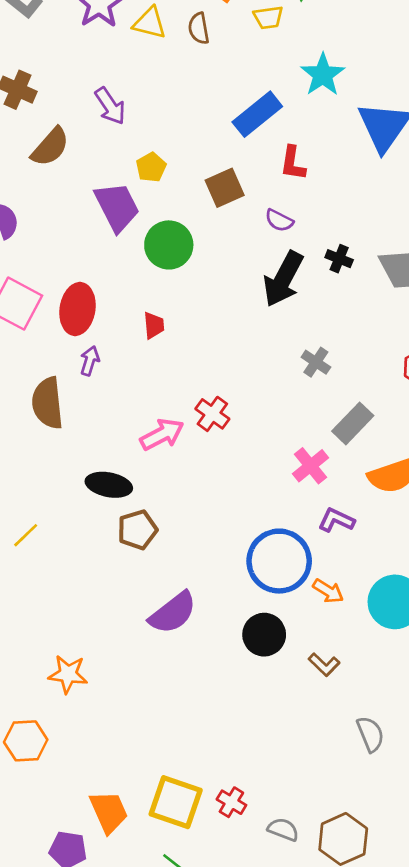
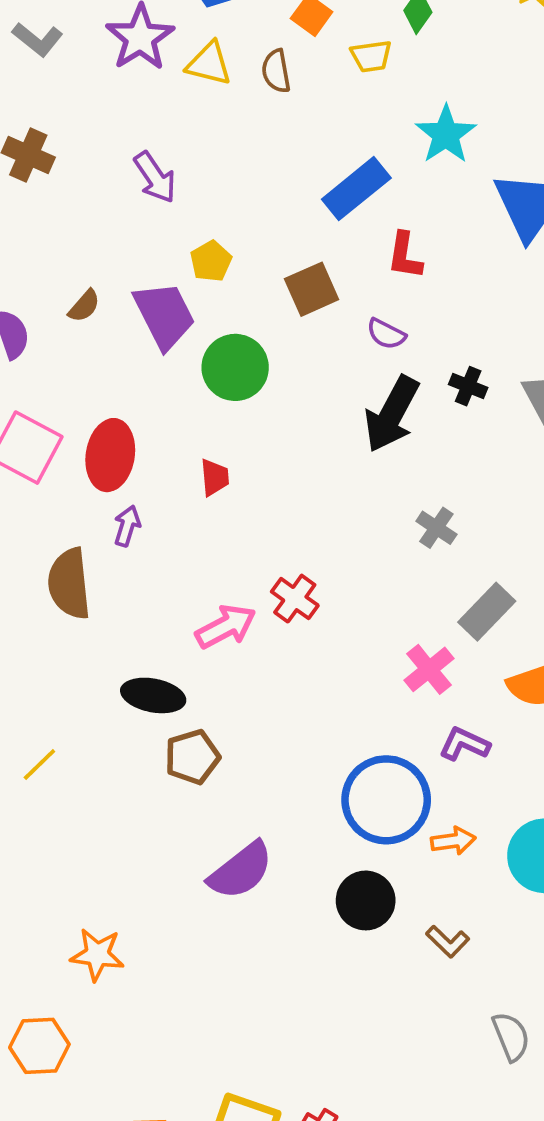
brown semicircle: (50, 147) -> (84, 306), moved, size x0.6
orange arrow: (328, 591) -> (453, 841), turned -40

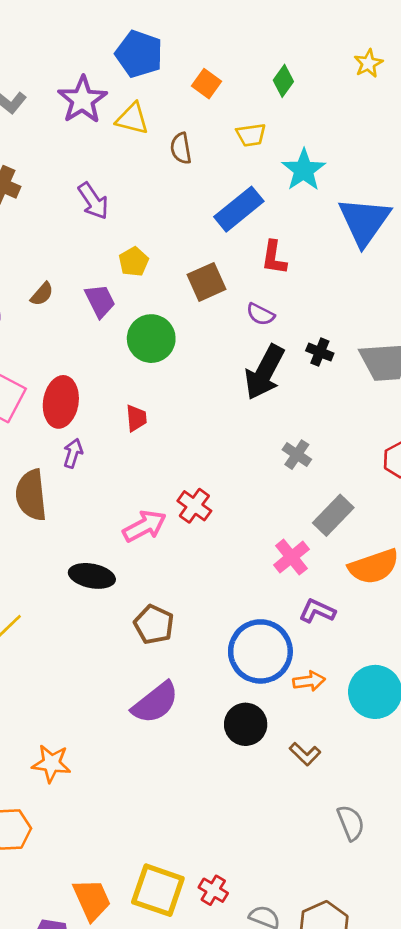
yellow trapezoid: (371, 56) -> (251, 135), moved
brown semicircle: (276, 71) -> (181, 148), moved
purple trapezoid: (164, 315) -> (100, 301), size x0.7
brown pentagon: (192, 757) -> (154, 624), moved, turned -30

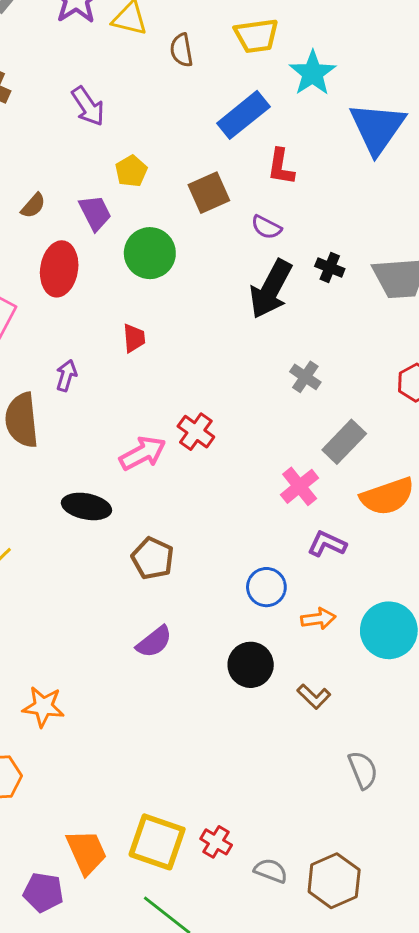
yellow trapezoid: (251, 135) -> (256, 36), size x1.4
red ellipse: (61, 402) -> (59, 269), moved
blue circle: (260, 651) -> (266, 587), size x0.6
purple semicircle: (155, 703) -> (154, 642), size x0.7

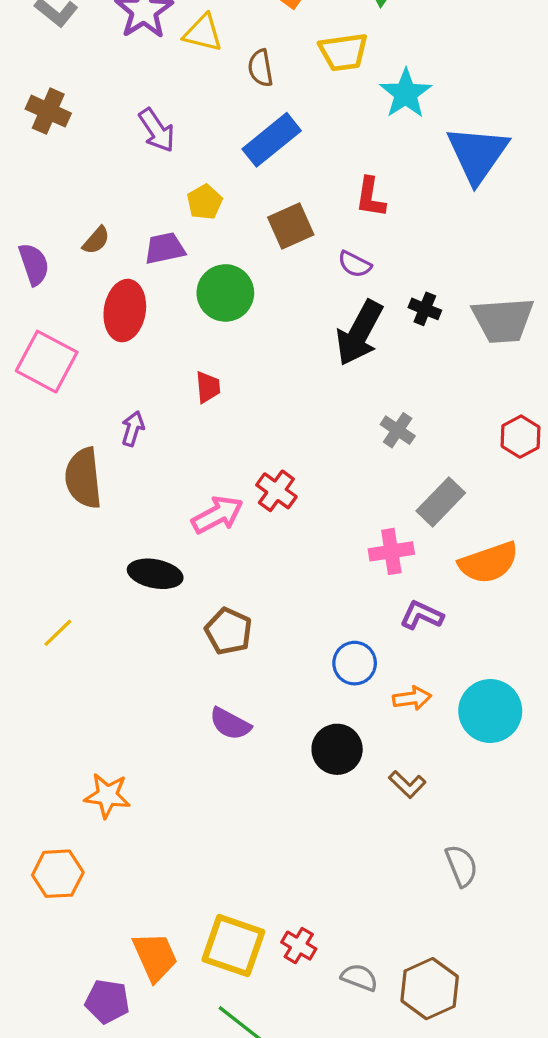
blue rectangle: (243, 115) -> (272, 140), moved
purple trapezoid: (95, 213) -> (165, 248), turned -75
pink cross: (300, 486) -> (391, 551), turned 30
purple semicircle: (154, 642) -> (230, 724), turned 66

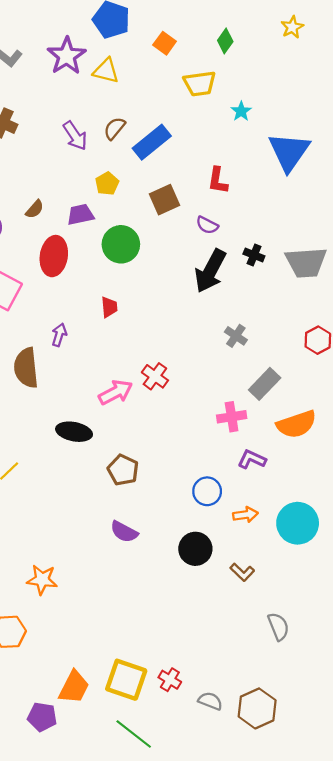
brown semicircle: (260, 68) -> (114, 128), moved, turned 50
cyan star: (406, 94) -> (241, 111), size x0.6
orange trapezoid: (155, 957) -> (74, 687), turned 51

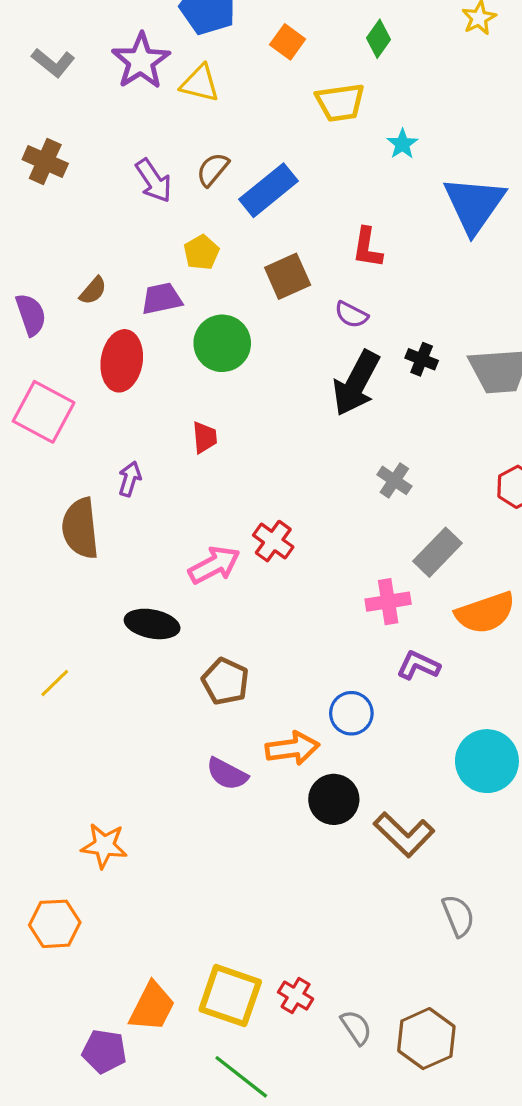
orange arrow: (245, 515) -> (292, 748), moved, size x1.4
brown L-shape: (242, 572) -> (404, 834), size x1.6
gray semicircle: (210, 701) -> (356, 1027), turned 35

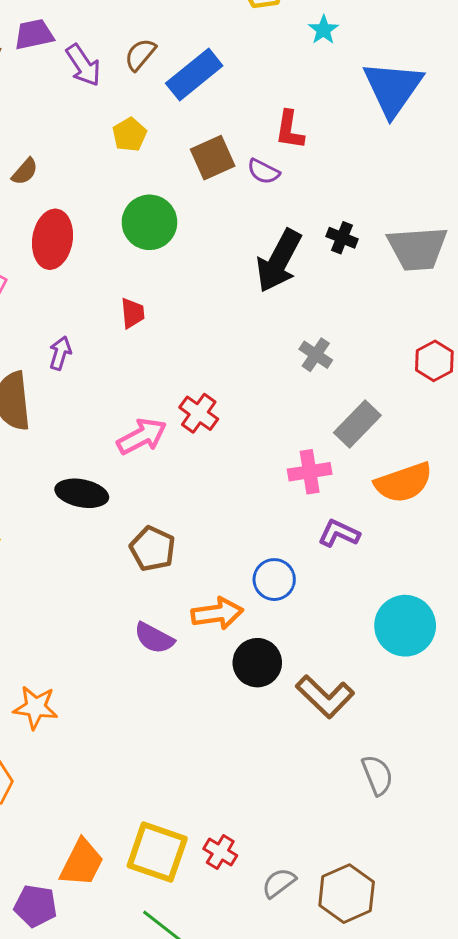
purple trapezoid: (162, 299) -> (34, 34), moved
purple semicircle: (351, 315) -> (263, 171), moved
gray semicircle: (356, 1027) -> (279, 883), turned -93

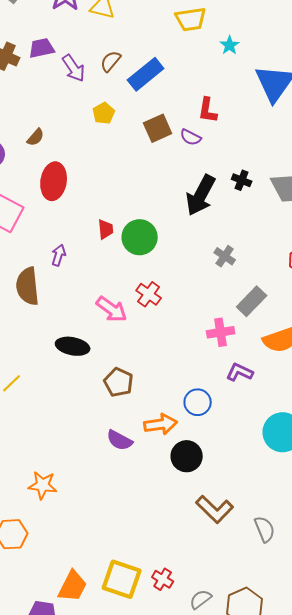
green circle: (149, 222) -> (140, 237), moved
pink arrow: (142, 436) -> (112, 309), turned 64
brown L-shape: (325, 697) -> (215, 509), moved

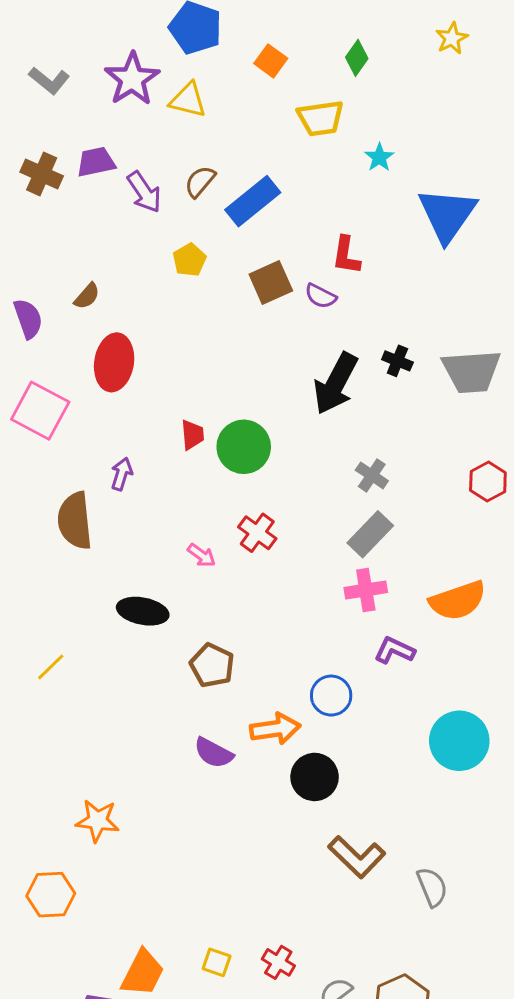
gray rectangle: (252, 301) -> (370, 534), moved
pink arrow: (112, 309) -> (201, 555), size x0.6
yellow square: (122, 579) -> (217, 962), size x0.5

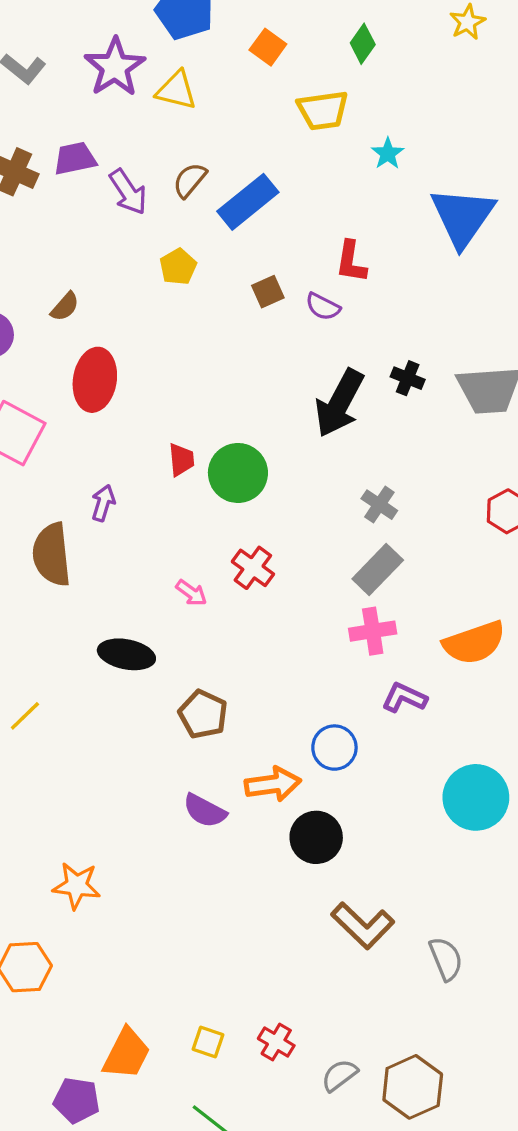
brown square: (271, 282) -> (268, 292), size x0.7

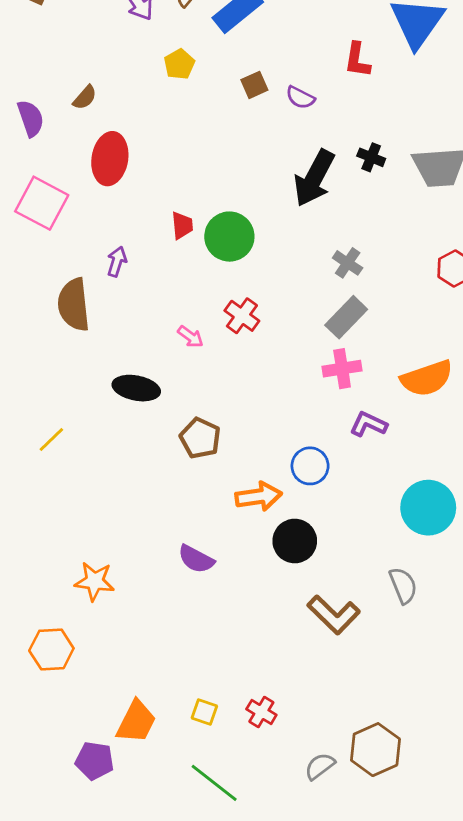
red L-shape: (351, 262) -> (357, 60), moved
purple semicircle: (205, 811) -> (196, 559), moved
gray semicircle: (446, 959) -> (403, 585), moved
gray semicircle: (339, 1075) -> (320, 766), moved

